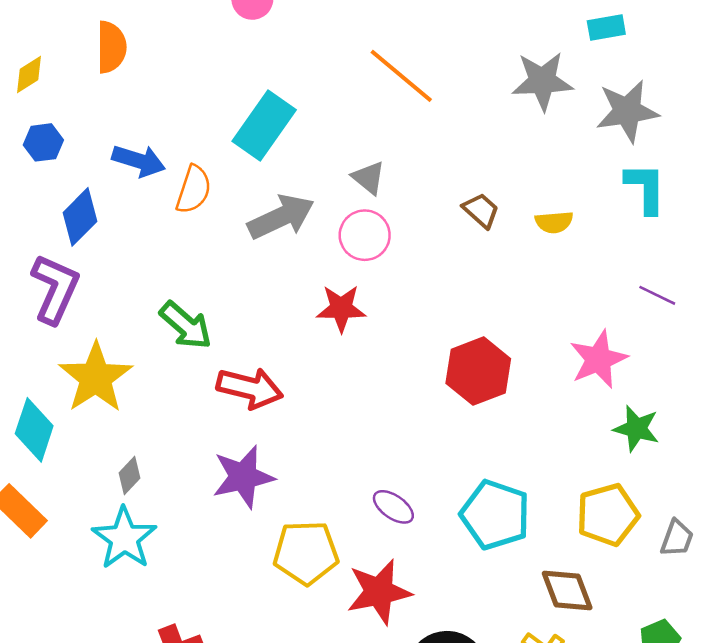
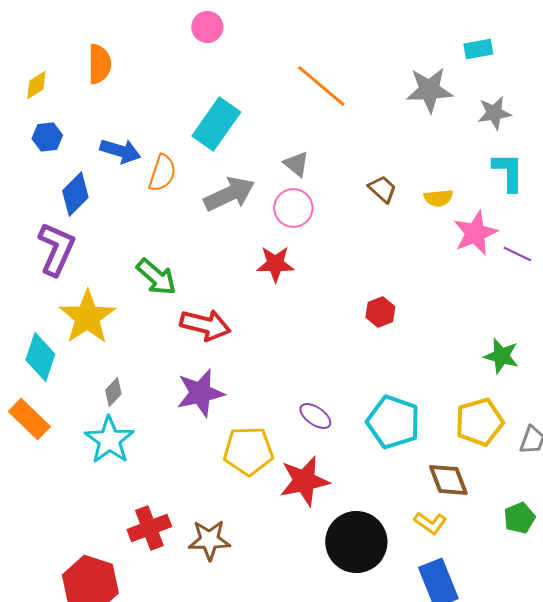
gray star: (627, 111) -> (494, 113), size x0.7
pink star: (598, 359) -> (475, 233), moved
red hexagon: (478, 371) -> (380, 312), size x0.6

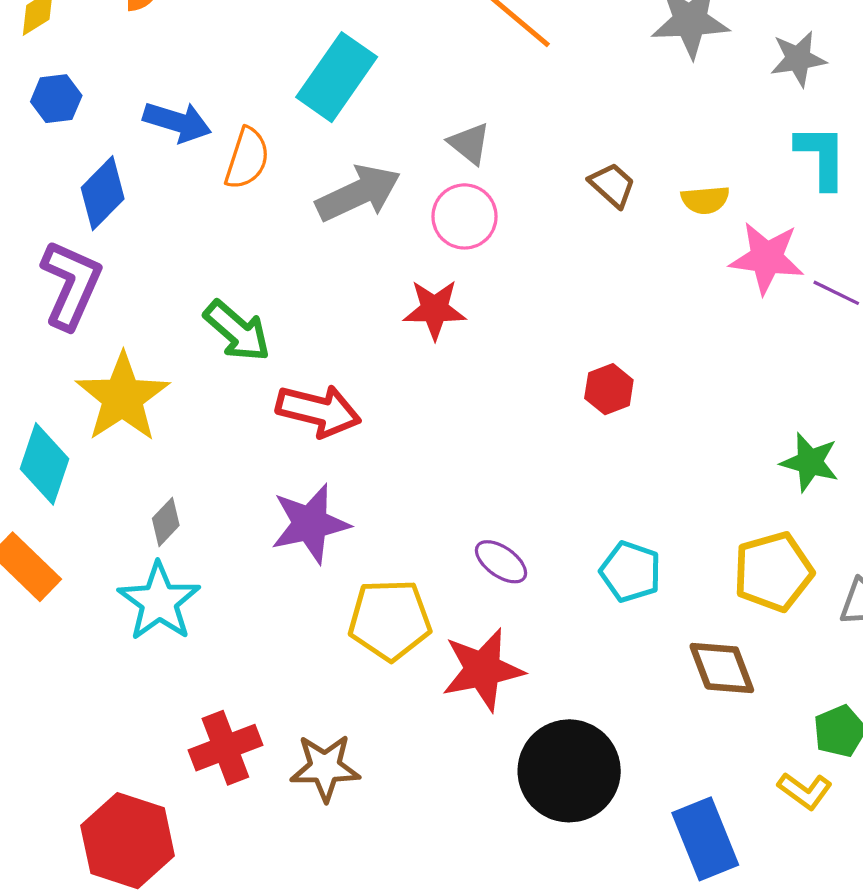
pink star: (475, 233) -> (767, 258), turned 30
cyan pentagon: (393, 422) -> (631, 572), size x0.7
yellow L-shape: (430, 523) -> (805, 791), moved

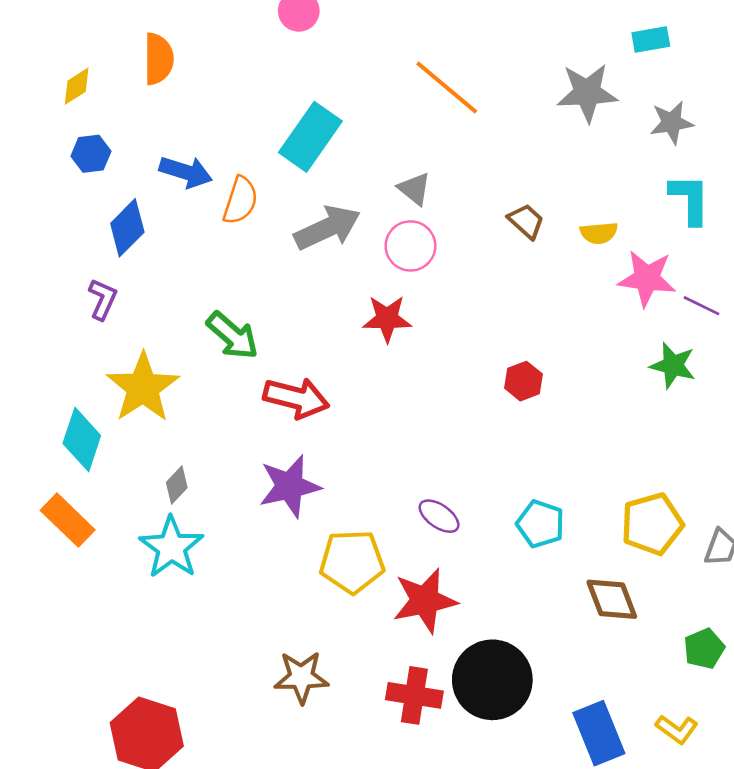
purple L-shape: (71, 285) -> (103, 299), size x0.6
green star: (810, 462) -> (673, 365), moved
red cross: (225, 748) -> (414, 695), moved, turned 30
yellow L-shape: (805, 791) -> (677, 729), moved

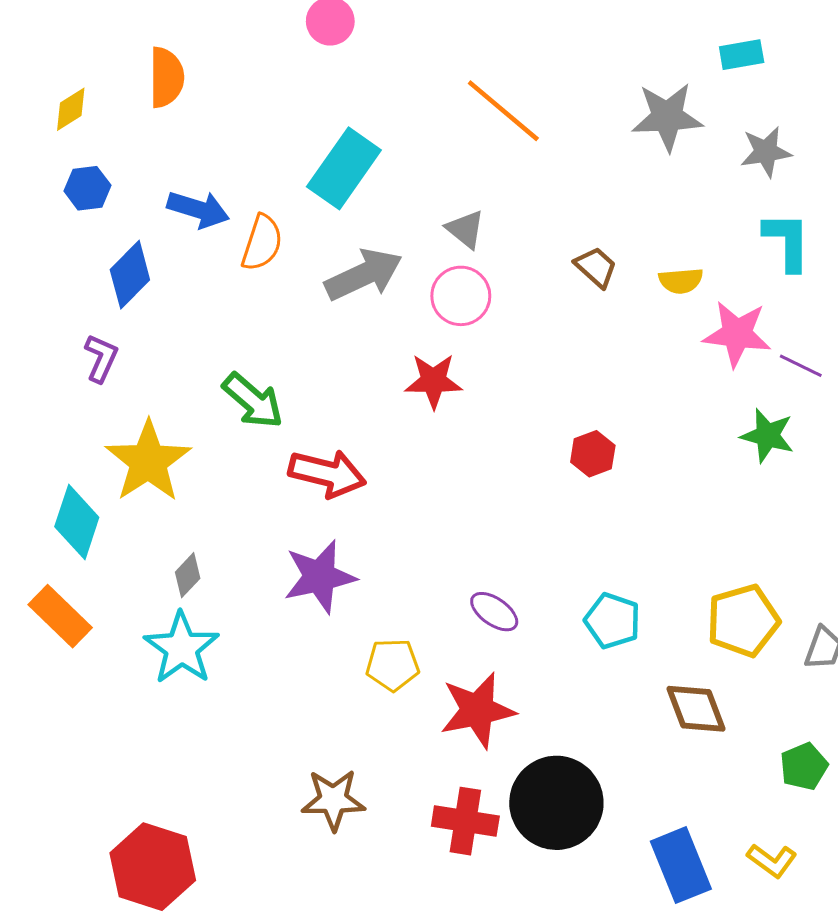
yellow pentagon: (352, 562) -> (393, 665), size x0.7

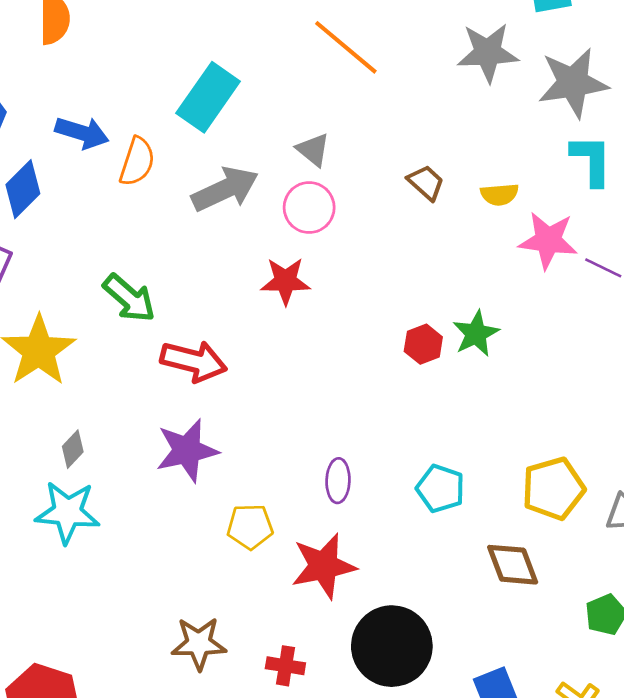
gray star: (766, 152) -> (573, 83), size x1.6
green star: (767, 436) -> (476, 334), moved, turned 30
purple ellipse: (494, 612) -> (338, 481), turned 57
cyan star: (182, 648) -> (68, 512), turned -30
red cross: (465, 821) -> (285, 666), moved, size x0.7

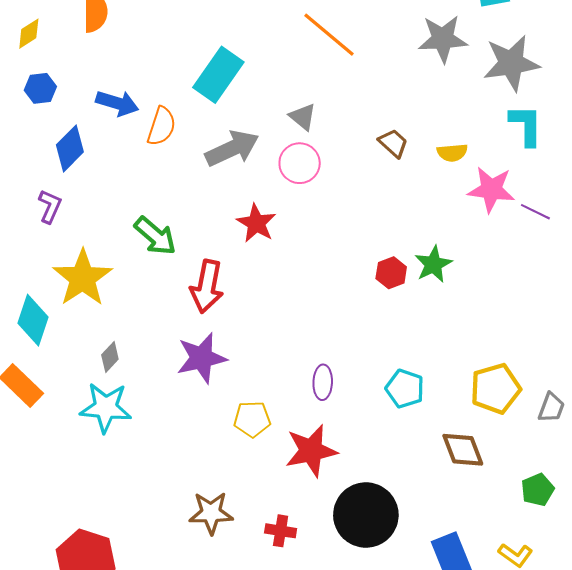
red star: (285, 281) -> (256, 223), moved, turned 30
red arrow: (194, 361) -> (207, 286), turned 87

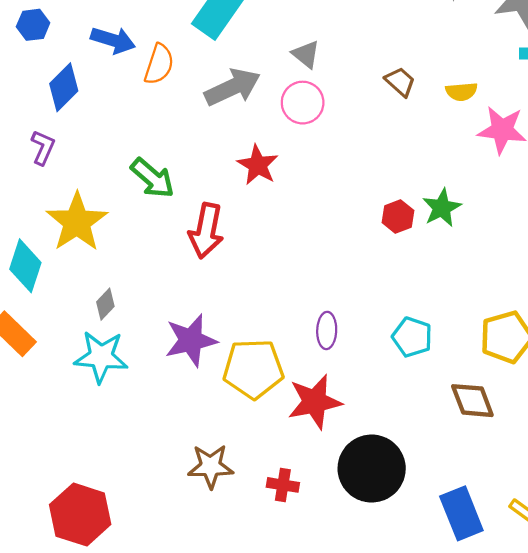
purple star: (202, 358) -> (191, 340), moved
yellow pentagon: (252, 419) -> (253, 369), size x1.6

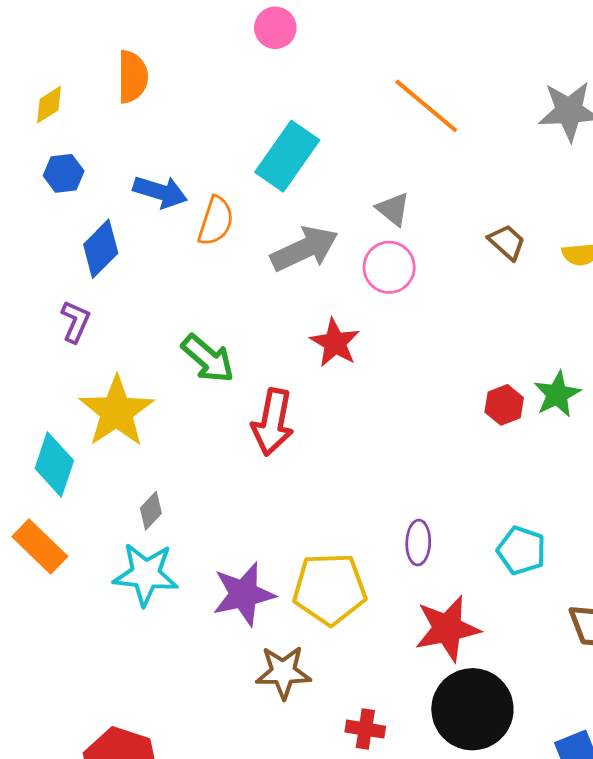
purple star: (191, 340) -> (244, 594), moved
red star: (315, 402) -> (447, 629), moved
brown star: (211, 466) -> (283, 672), moved

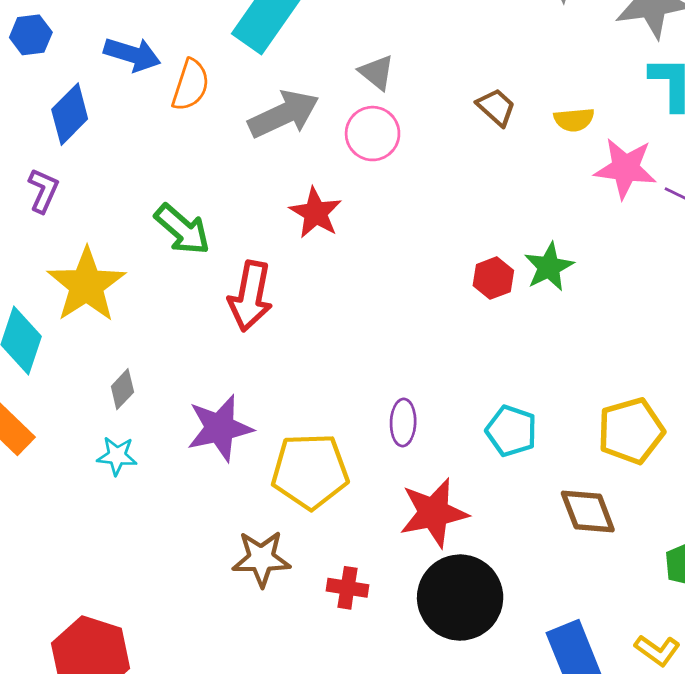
cyan star: (146, 574) -> (117, 456), size x0.6
purple star: (244, 594) -> (220, 428), moved
red cross: (365, 729) -> (348, 588), moved

